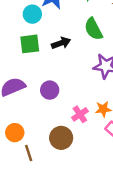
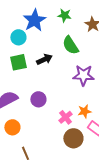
orange circle: (15, 133) -> (12, 127), moved
brown circle: (61, 138) -> (73, 138), moved

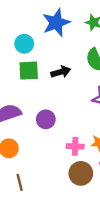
cyan circle: (18, 37) -> (24, 44), moved
pink cross: (65, 117) -> (75, 146), turned 32

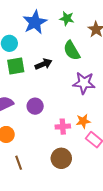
brown circle: (81, 173) -> (61, 158), moved

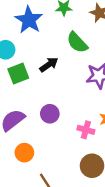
pink cross: (63, 127) -> (86, 130), turned 32

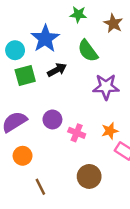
blue star: (29, 20) -> (45, 39), moved
pink cross: (86, 130) -> (77, 133), moved

